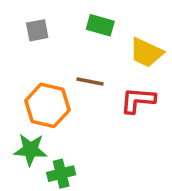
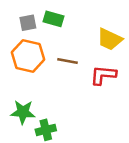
green rectangle: (100, 25) -> (53, 19), moved
orange hexagon: (47, 105) -> (28, 56), moved

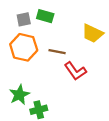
red L-shape: (103, 75) -> (75, 71), moved, turned -130
green star: (23, 112) -> (19, 95), turned -30

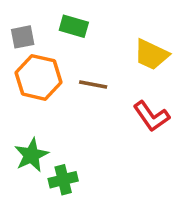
gray square: (24, 19) -> (23, 37), moved
red L-shape: (75, 71) -> (151, 116), moved

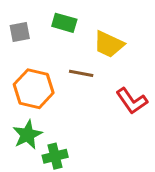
yellow trapezoid: (151, 55) -> (109, 44), moved
orange hexagon: (39, 77) -> (34, 89), moved

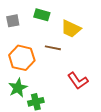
red L-shape: (132, 101) -> (78, 81), moved

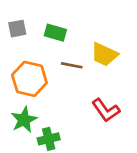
green rectangle: (42, 15) -> (55, 33), moved
yellow trapezoid: (71, 29) -> (104, 54), moved

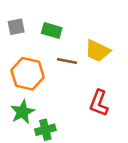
red L-shape: (106, 110) -> (99, 103), turned 56

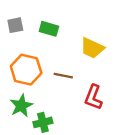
brown line: (67, 61) -> (63, 76), moved

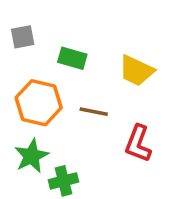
green rectangle: (49, 29) -> (72, 58), moved

